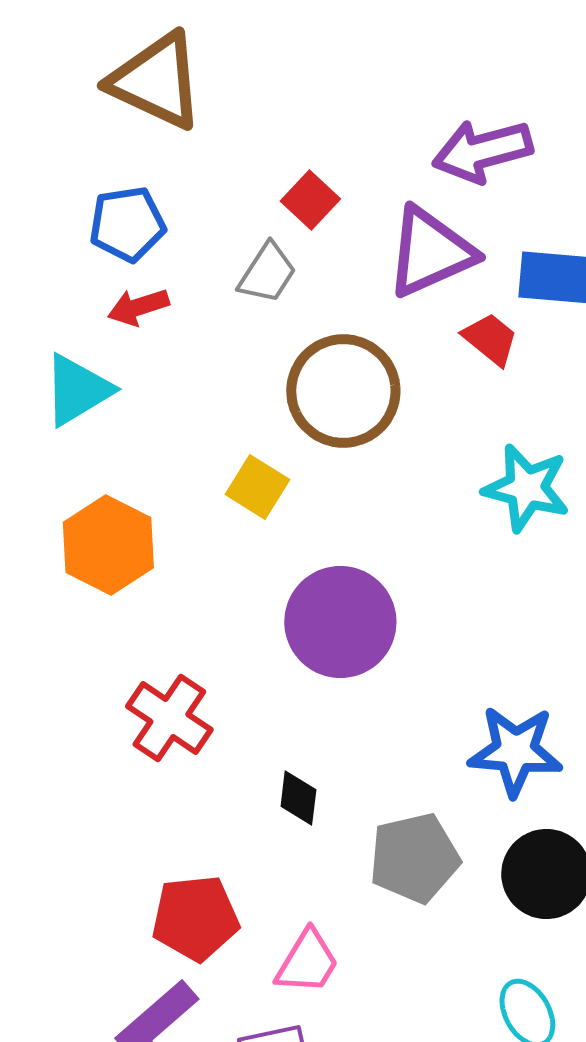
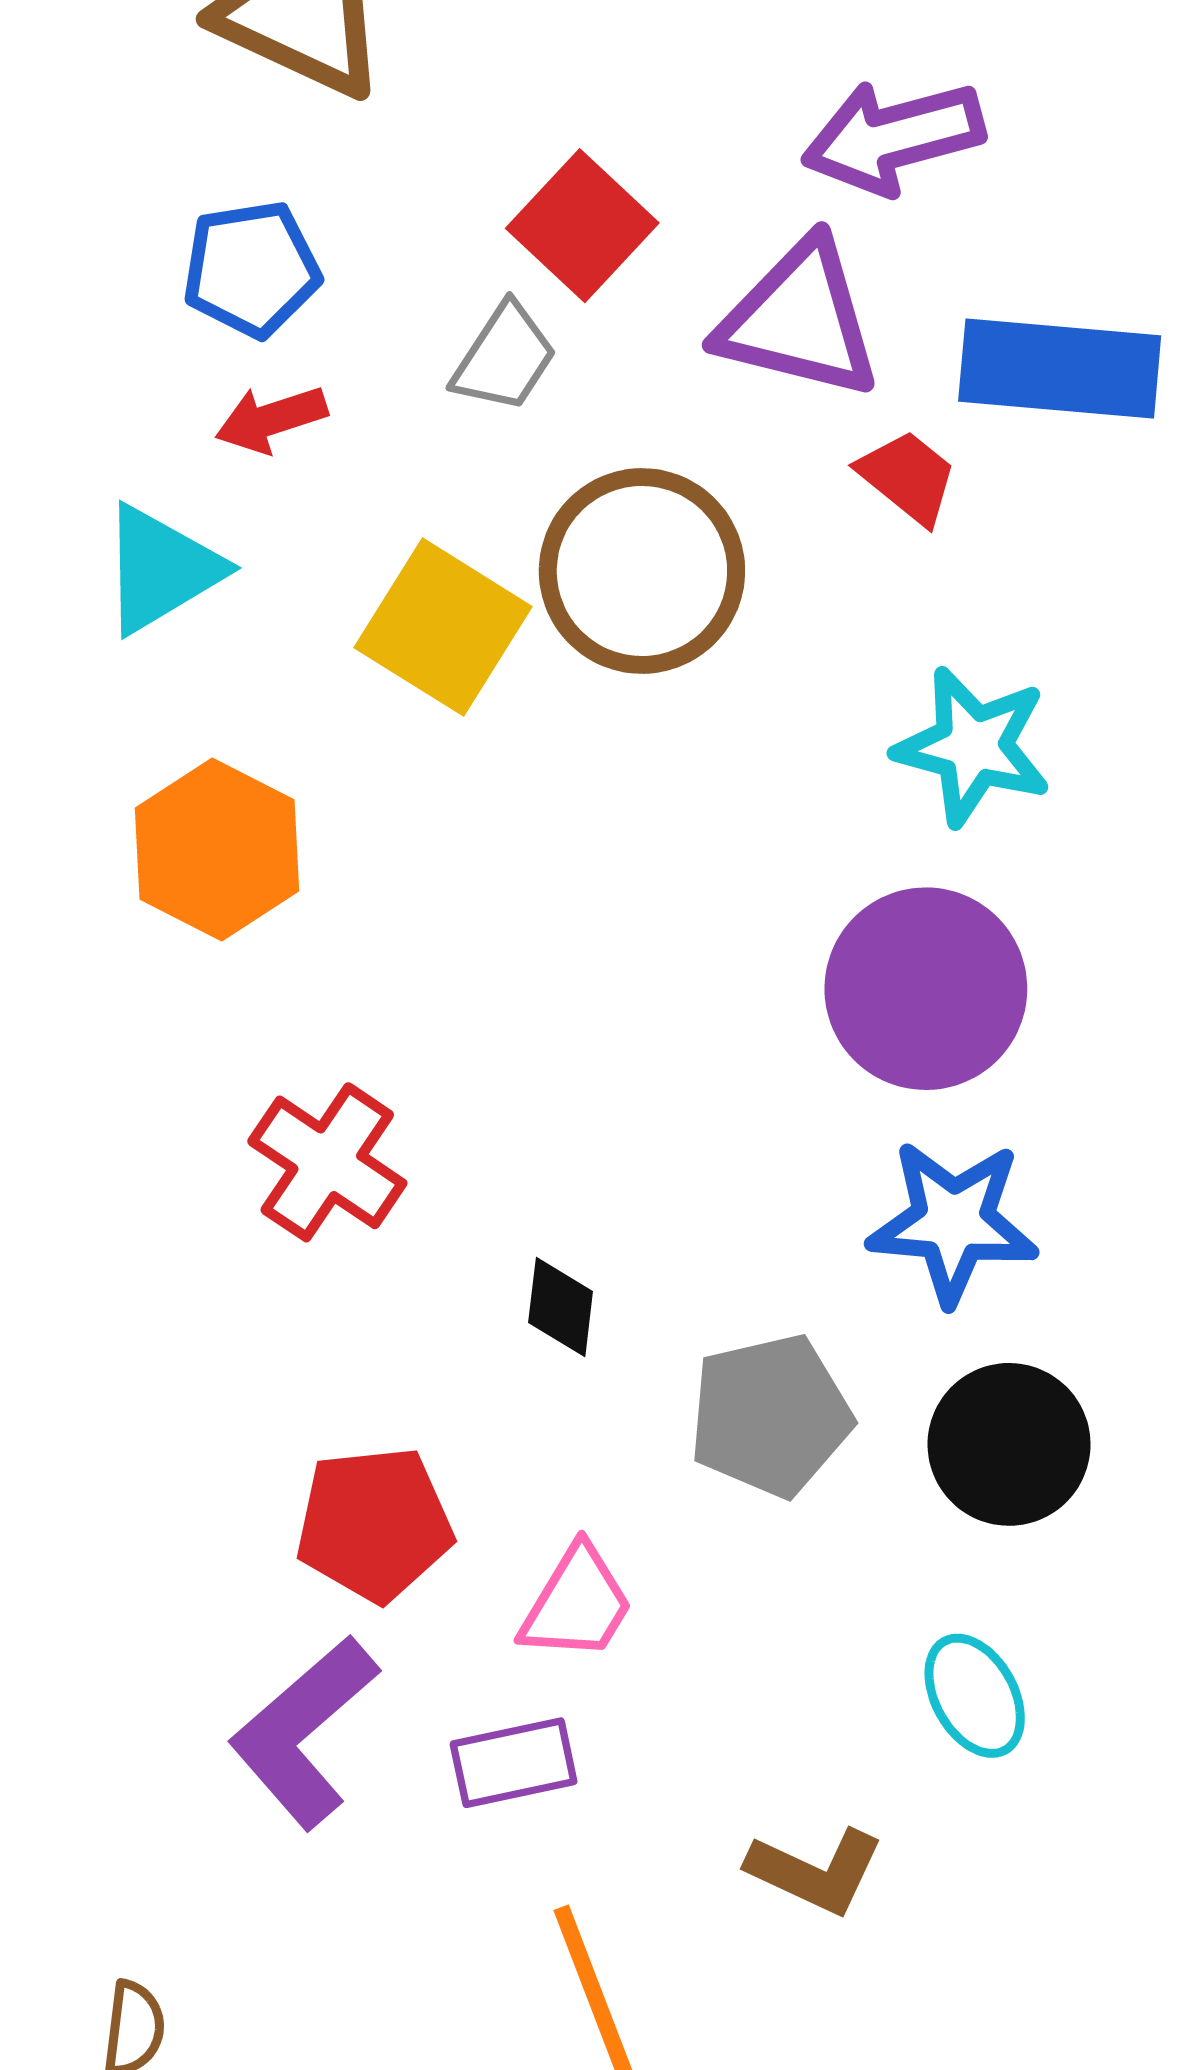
red square: (310, 200) -> (582, 226), size x1.4
purple triangle: (430, 252) -> (799, 320), turned 38
yellow square: (257, 487) -> (443, 627), moved, size x1.5
purple circle: (340, 622) -> (926, 989), moved

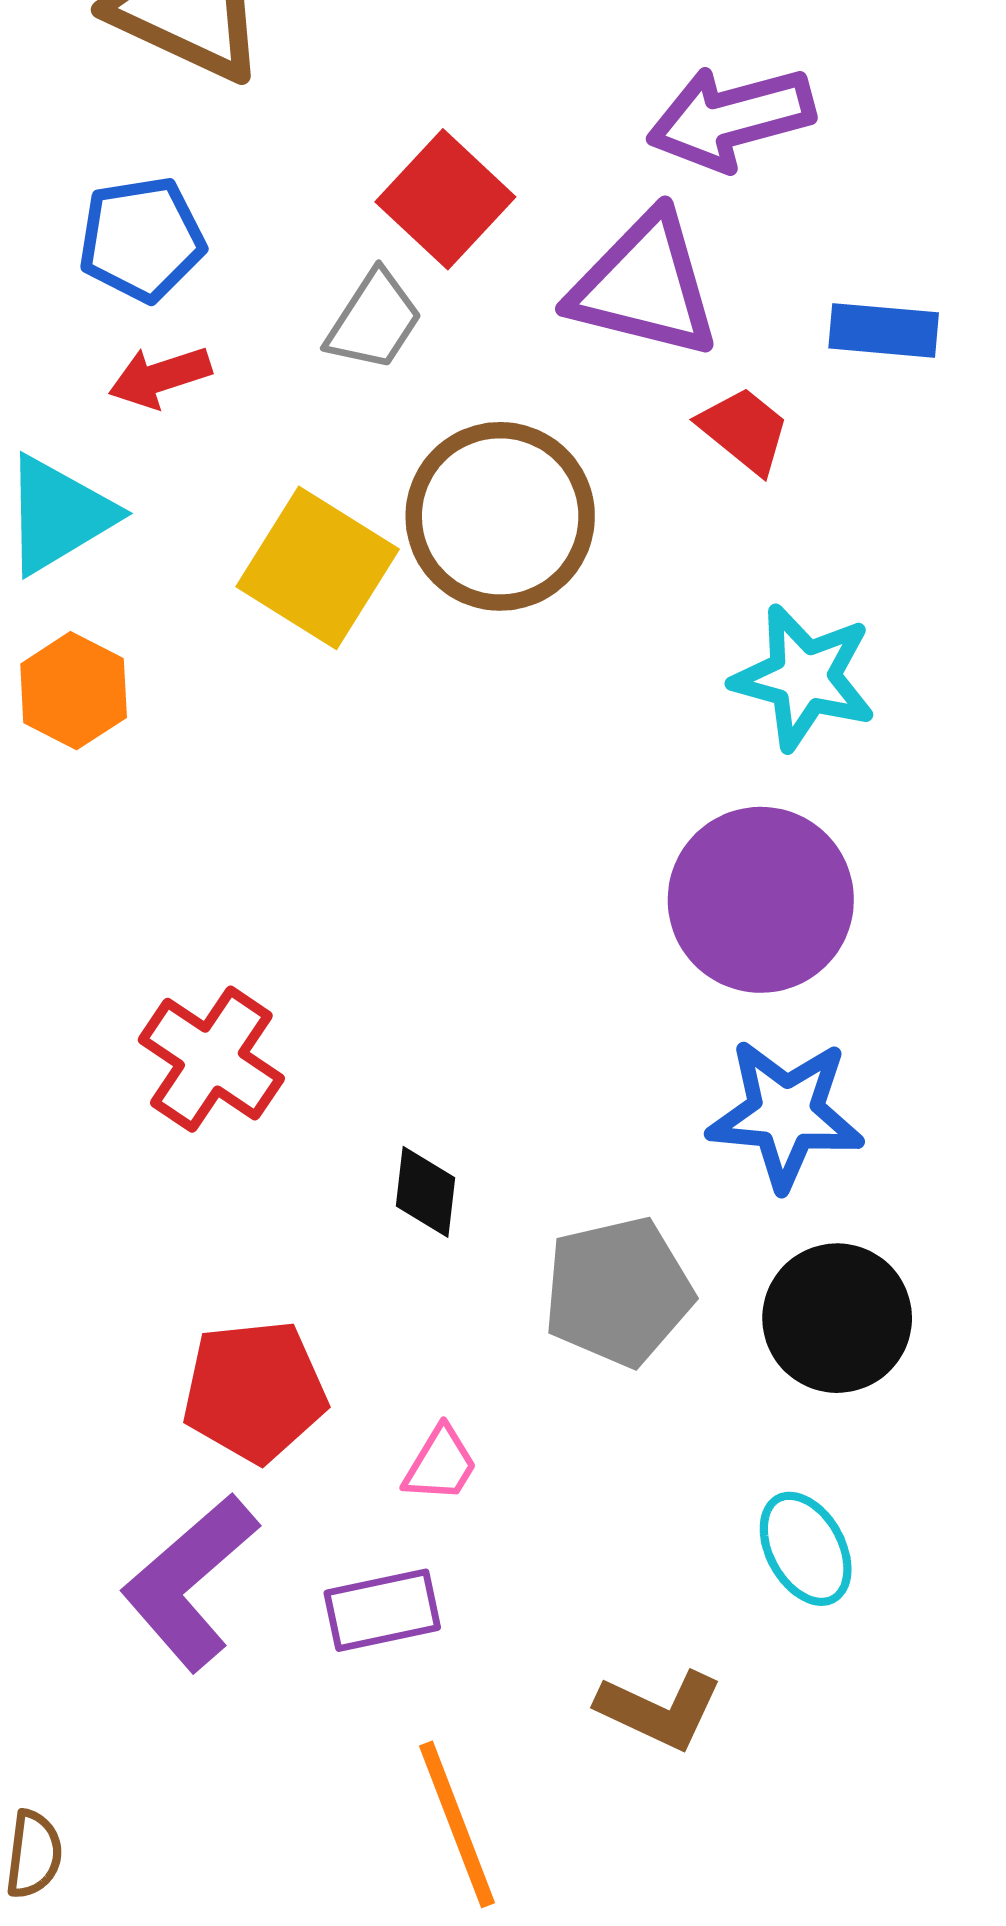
blue rectangle: (1060, 368) -> (884, 330), size x0.6
orange hexagon: (217, 849) -> (74, 691), moved, size x0.7
pink trapezoid: (577, 1604) -> (440, 1464), size x0.7

